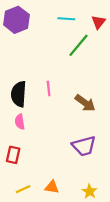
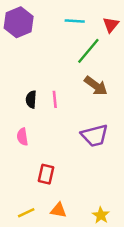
black semicircle: (19, 94) -> (31, 99), moved, size x0.6
brown arrow: (85, 103) -> (96, 86), moved
purple trapezoid: (84, 146) -> (95, 136), moved
red rectangle: (13, 155) -> (46, 174), moved

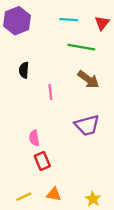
green line: (88, 51) -> (81, 47), turned 60
black semicircle: (31, 99) -> (24, 70), moved
pink semicircle: (22, 137) -> (34, 138), moved
red rectangle: (46, 174) -> (42, 161), turned -36

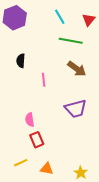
cyan line: (69, 20) -> (60, 17), turned 56
yellow line: (24, 197) -> (21, 163), moved

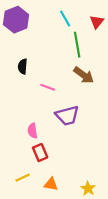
green line: (71, 41) -> (77, 45), turned 70
pink line: (44, 80) -> (48, 87), turned -64
purple trapezoid: (76, 109) -> (67, 116), moved

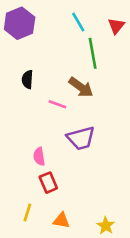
brown arrow: (84, 75) -> (81, 87), moved
yellow line: (23, 178) -> (27, 213), turned -48

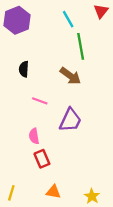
red triangle: (116, 26) -> (101, 11), moved
pink line: (57, 104) -> (40, 101), moved
purple trapezoid: (81, 138) -> (70, 120), turned -50
yellow line: (27, 213) -> (11, 193), moved

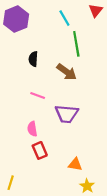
black semicircle: (24, 69) -> (33, 59), moved
purple trapezoid: (70, 120) -> (67, 114), turned 70
orange triangle: (53, 192) -> (75, 164), moved

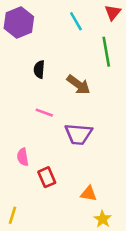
green line: (76, 44) -> (106, 52), moved
pink semicircle: (32, 129) -> (23, 157), moved

